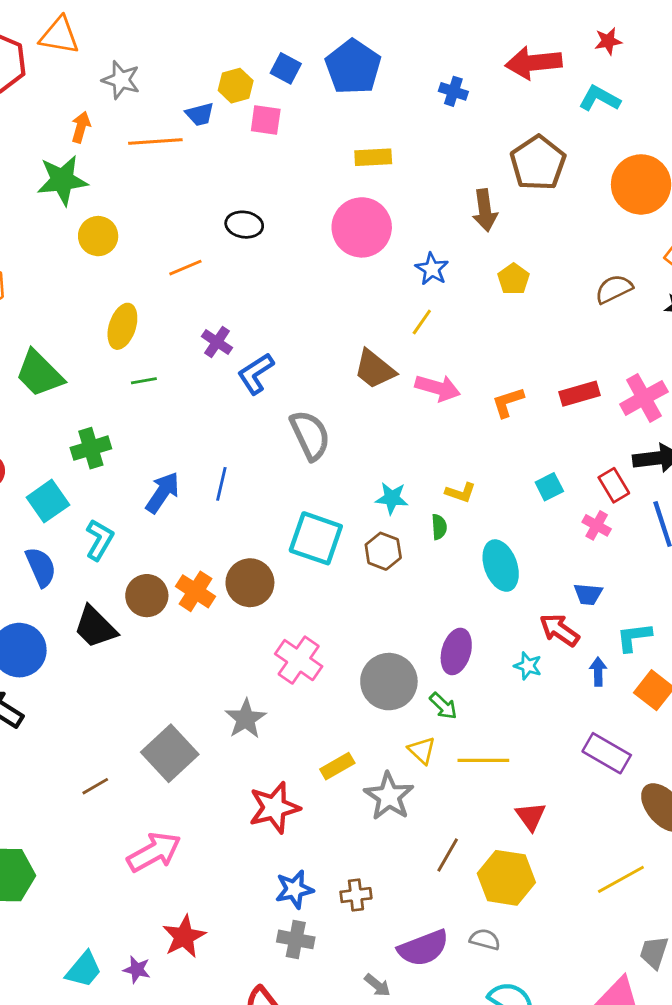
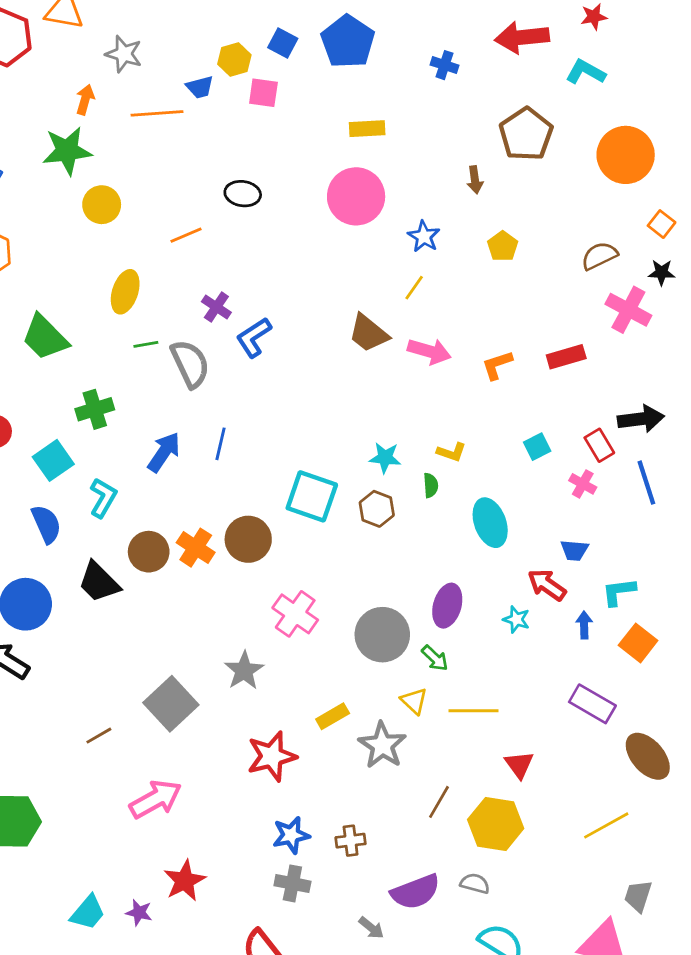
brown arrow: (485, 210) -> (475, 180), size x0.7
pink cross: (644, 398) -> (628, 310), moved, turned -33
gray semicircle: (310, 435) -> (190, 364), moved

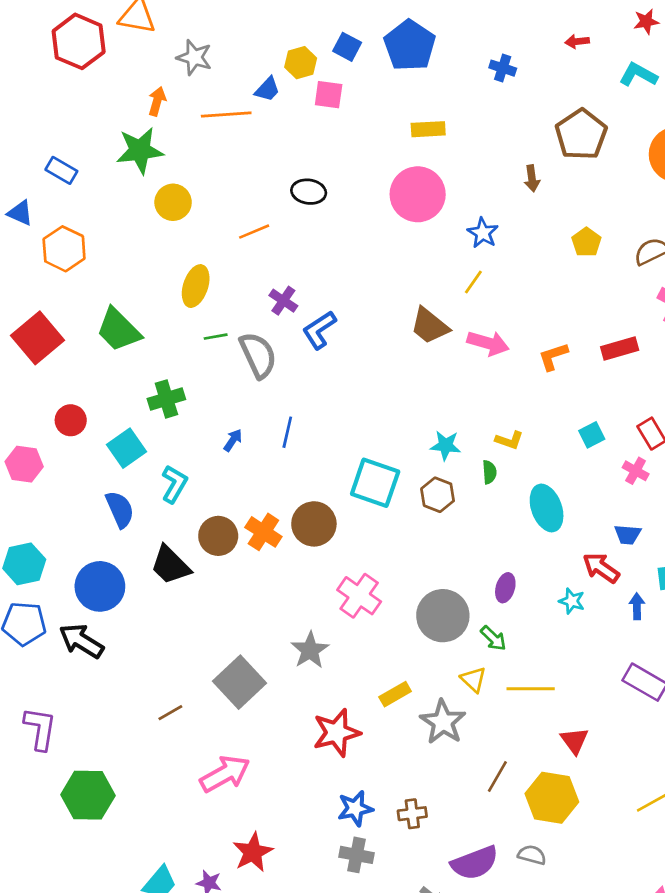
red arrow: (522, 37) -> (577, 41), size x0.5
blue trapezoid: (200, 87) -> (267, 89), turned -32
yellow pentagon: (503, 246) -> (586, 242), moved
blue arrow: (164, 452) -> (233, 440), size x0.6
purple ellipse: (447, 606) -> (505, 588), size x0.7

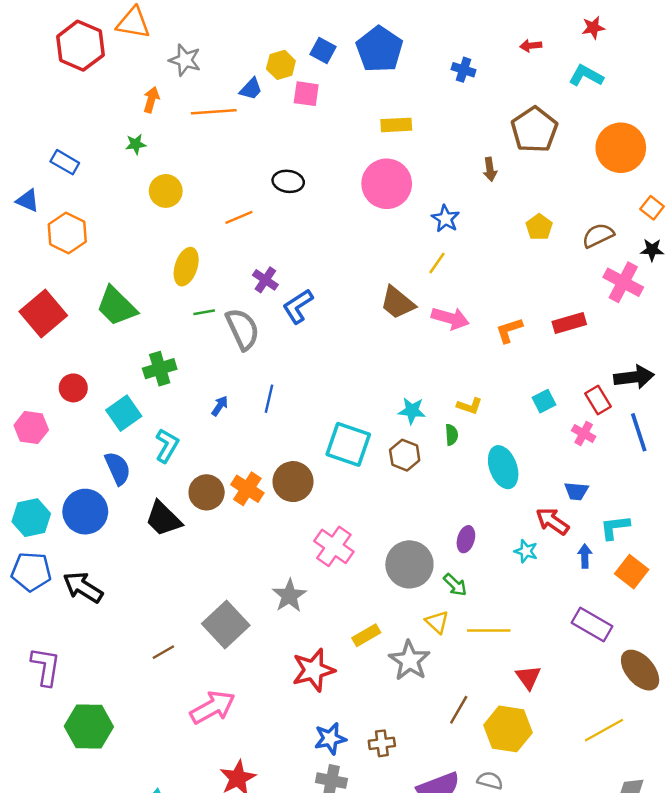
green star: (140, 150) -> (136, 144), size x0.5
blue circle: (100, 586) -> (85, 512), moved

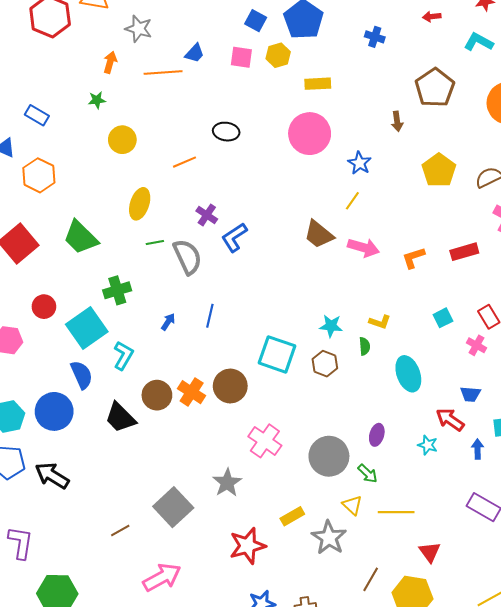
yellow hexagon: (281, 65) -> (278, 55), moved
yellow pentagon: (539, 227) -> (439, 170), size x1.5
cyan square: (124, 413) -> (87, 328), size x1.4

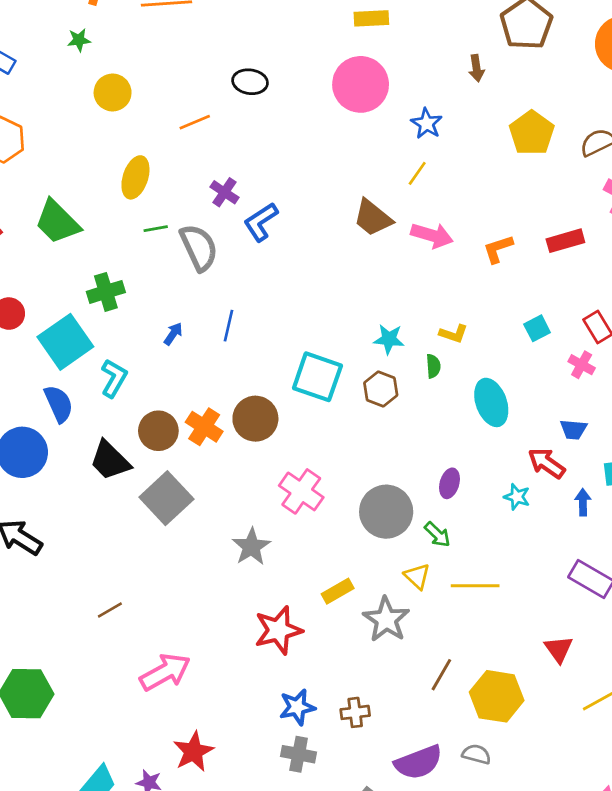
gray square: (173, 507) -> (166, 498), moved
red triangle: (430, 552) -> (559, 649), moved

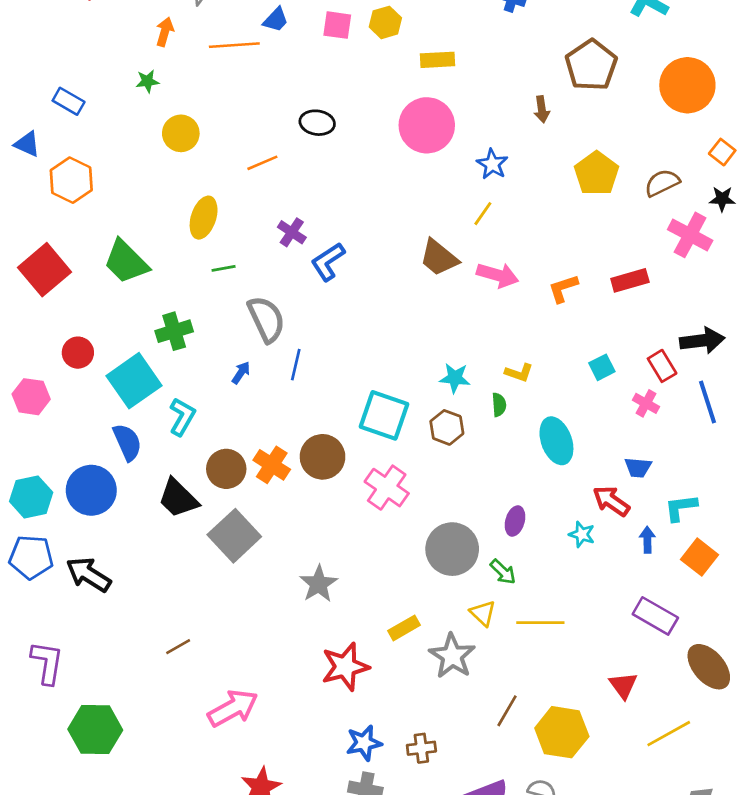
gray semicircle: (199, 247) -> (266, 319), moved
pink cross: (301, 491) -> (387, 488), moved

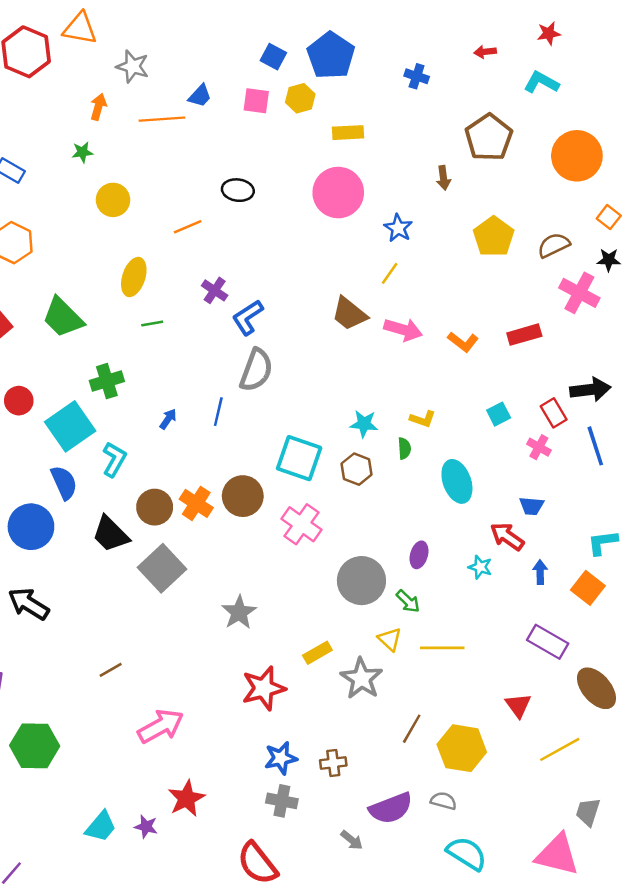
orange L-shape: (563, 288) -> (463, 342), turned -124
gray semicircle: (266, 319) -> (256, 370), moved, turned 45
cyan L-shape: (681, 508) -> (603, 543), moved

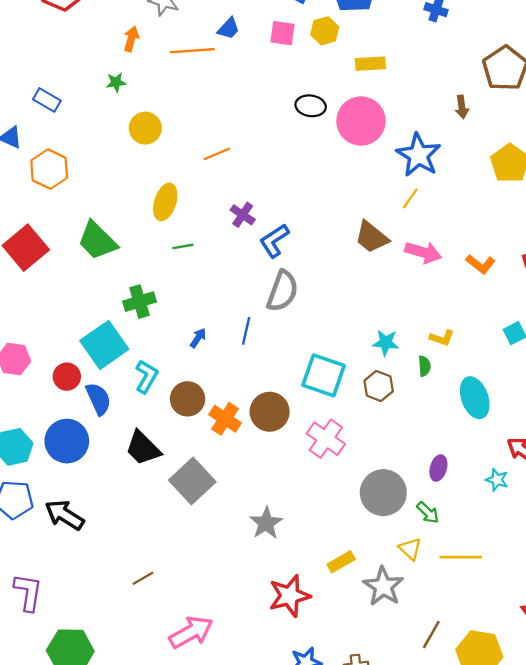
black ellipse: (238, 190) -> (311, 106), moved
blue star: (398, 228) -> (418, 155), size x1.6
red circle: (19, 401) -> (67, 377), moved
brown circle: (155, 507) -> (188, 399), moved

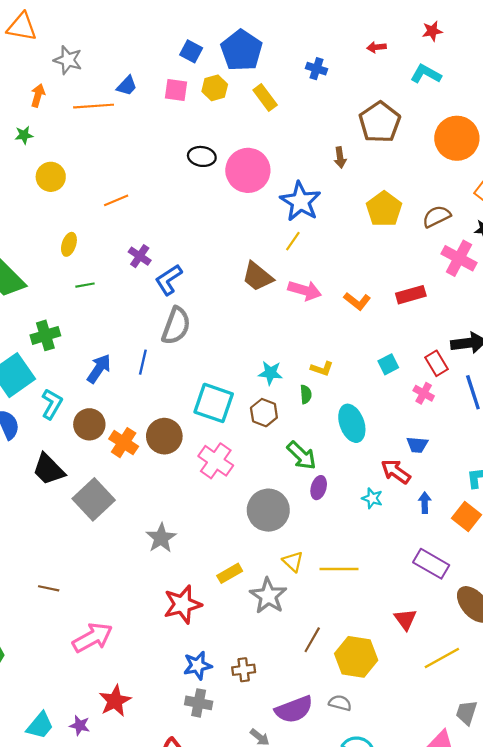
yellow rectangle: (370, 64) -> (265, 98), moved, turned 56
yellow ellipse: (165, 202) -> (69, 244), size x0.7
blue arrow: (198, 338) -> (99, 369), size x1.6
green arrow: (428, 513) -> (301, 455), moved, size x1.4
brown line: (143, 578) -> (49, 588), turned 42

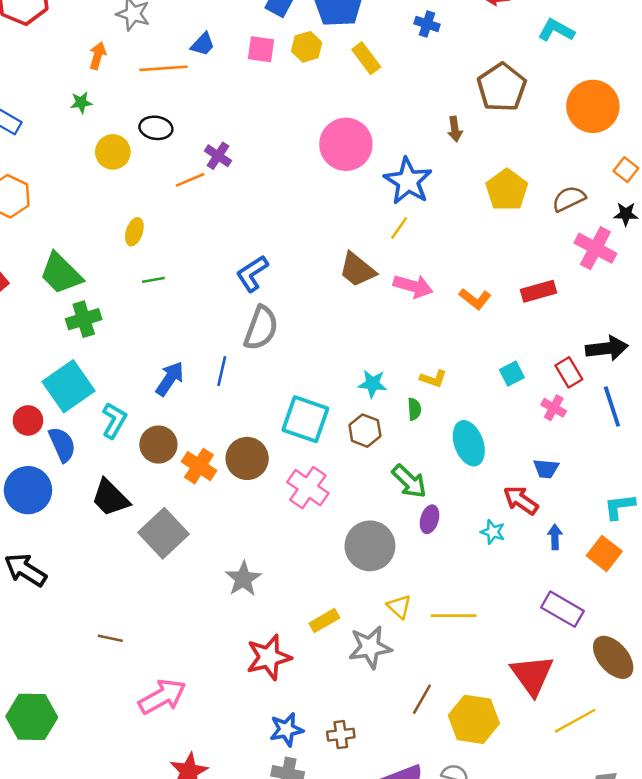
black ellipse: (202, 156) -> (156, 128), moved
purple cross: (140, 256) -> (218, 156), moved
green cross: (45, 335) -> (84, 319), moved
gray star: (268, 596) -> (370, 647), turned 30
red triangle: (405, 619) -> (532, 675), size x1.6

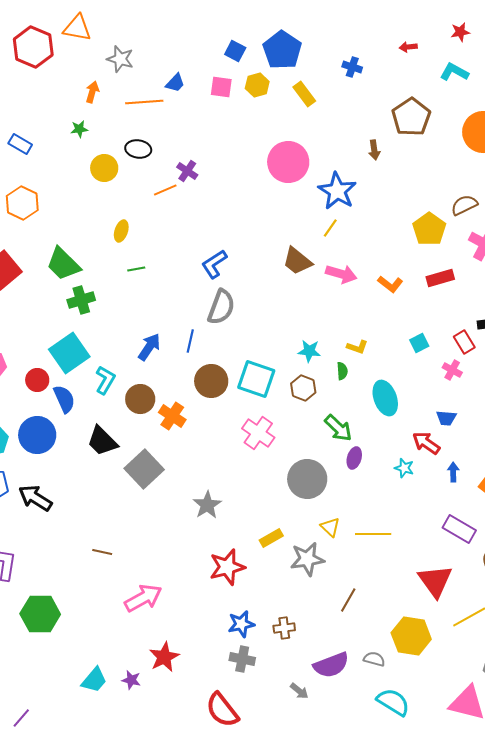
yellow pentagon: (507, 190) -> (429, 229), moved
brown circle: (247, 458) -> (211, 381), moved
yellow hexagon: (474, 719) -> (411, 636), moved

